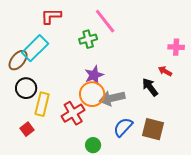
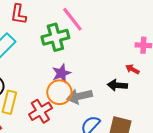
red L-shape: (51, 16) -> (18, 14), turned -80
green cross: (88, 39) -> (55, 37), size x1.5
black arrow: (150, 87) -> (117, 85), turned -48

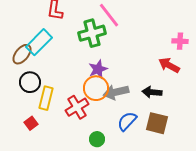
red arrow: (132, 69) -> (169, 65), size x1.5
black arrow: (117, 85) -> (152, 92), moved

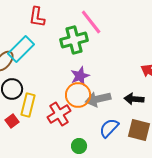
red square: (31, 123) -> (12, 121), moved

